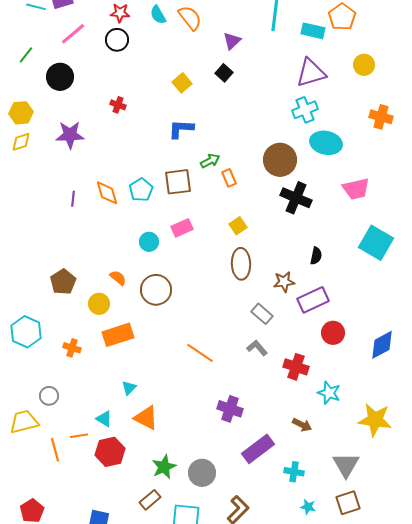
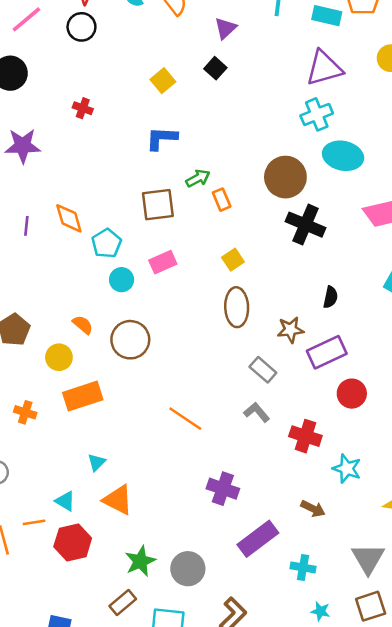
cyan pentagon: (141, 190) -> (107, 243), moved

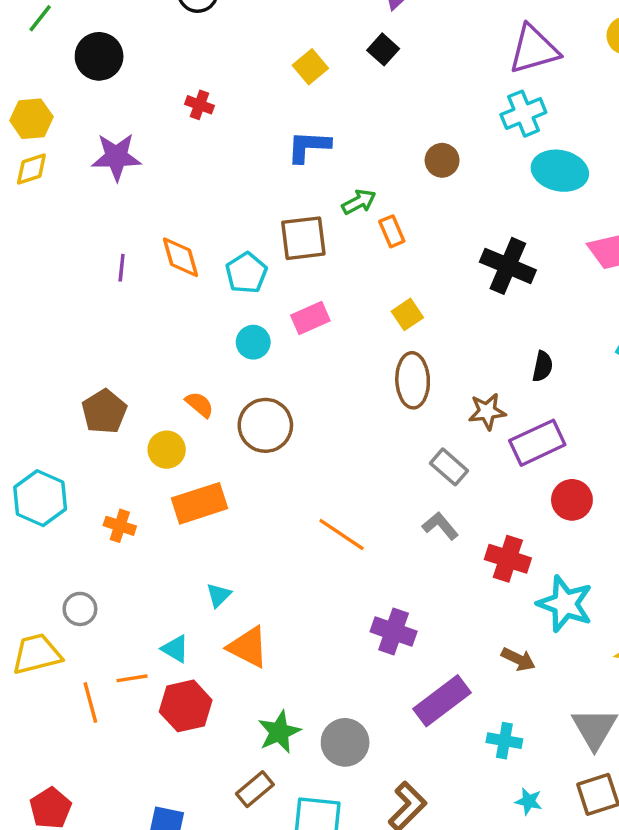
brown circle: (285, 177) -> (442, 160), moved, size x0.6
cyan pentagon: (107, 243) -> (246, 273), moved
cyan star: (347, 469) -> (565, 604), size x1.4

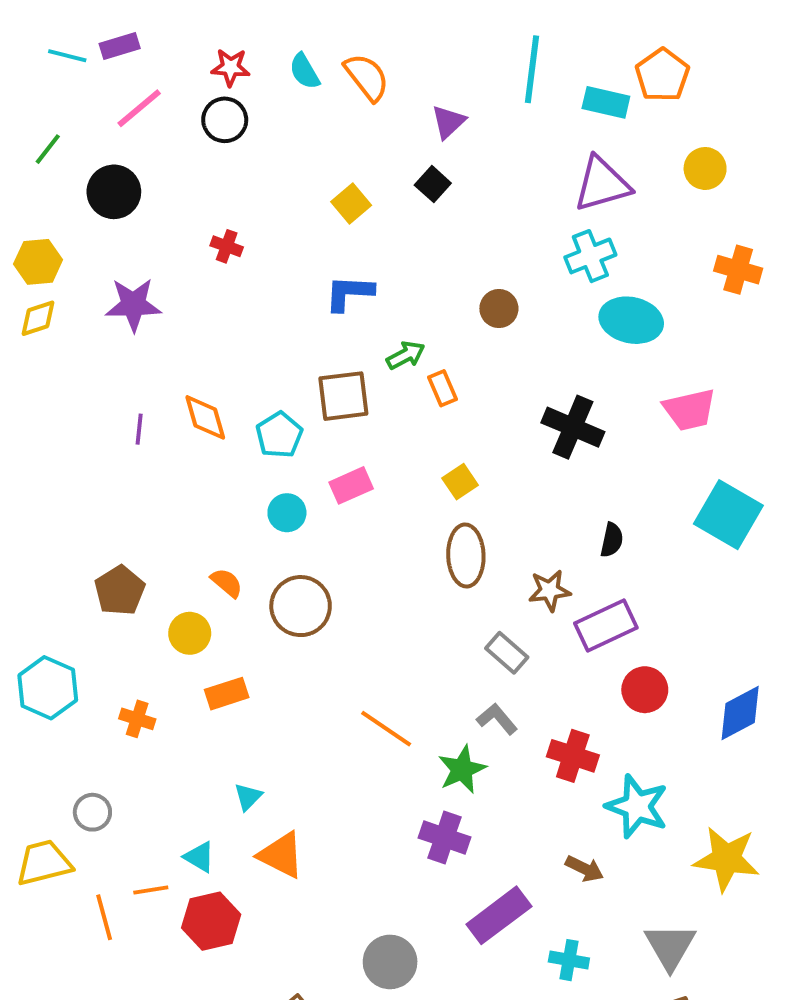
orange rectangle: (200, 503) -> (227, 694), size x0.7
green star: (279, 732) -> (462, 769), moved

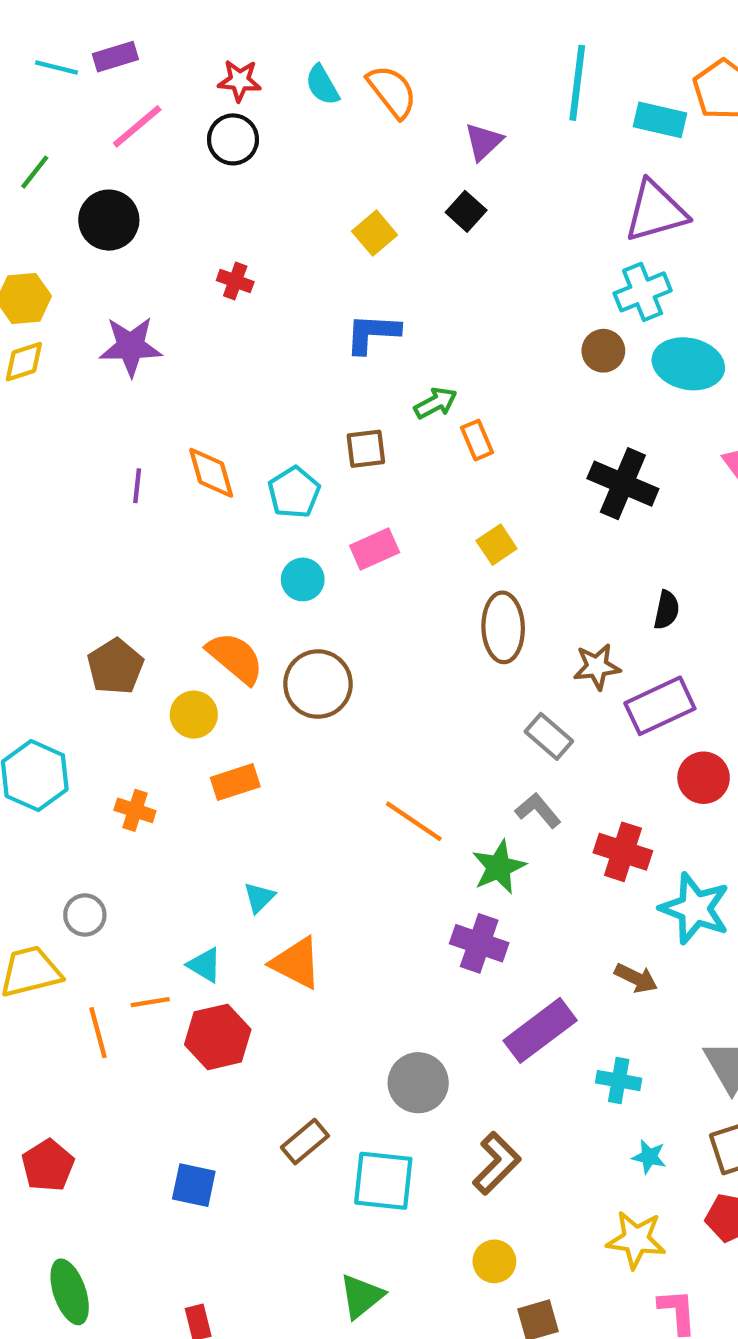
brown circle: (499, 309) -> (603, 351), moved
brown square: (343, 396) -> (366, 449), size x0.7
orange semicircle: (227, 583) -> (235, 658), size x1.6

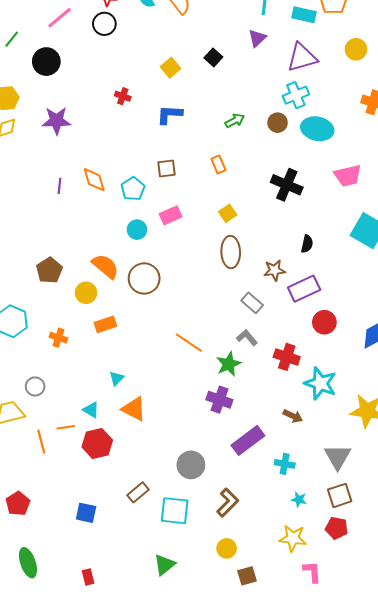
purple triangle: (484, 142) -> (257, 38), moved
red cross: (235, 281) -> (123, 96), moved
green arrow: (436, 403) -> (235, 121), moved

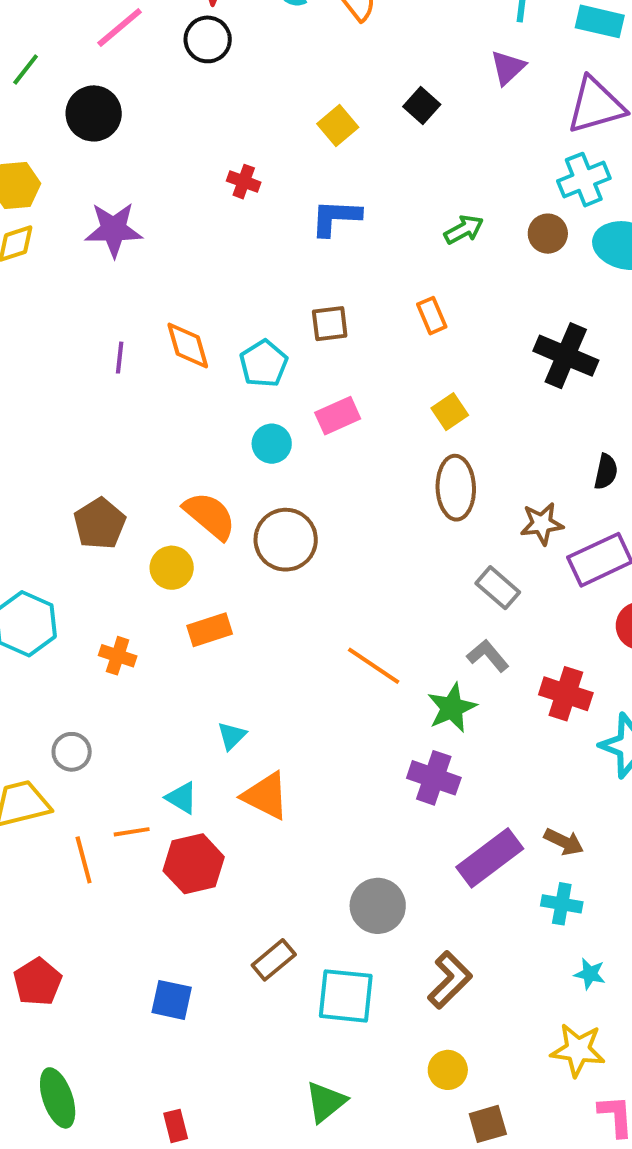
brown arrow: (293, 416) -> (564, 842), moved

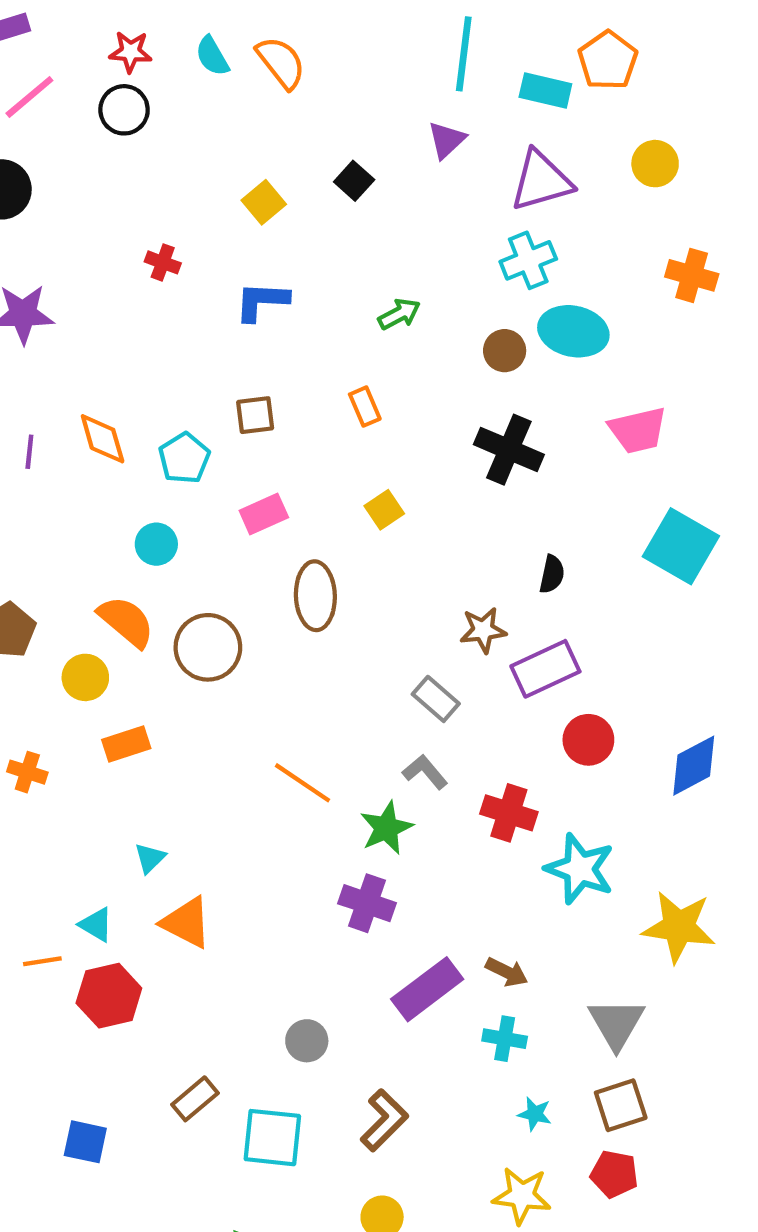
brown circle: (548, 234) -> (505, 351), moved
cyan circle: (272, 444) -> (156, 544), moved
brown ellipse: (456, 488) -> (315, 596), moved
gray circle: (378, 906) -> (307, 1041), size x0.7

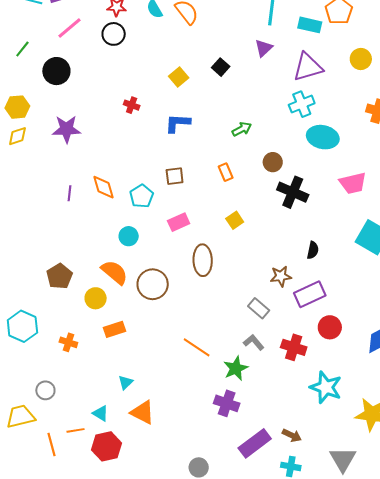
brown circle: (505, 351) -> (273, 162), moved
red cross: (509, 813) -> (294, 347), moved

